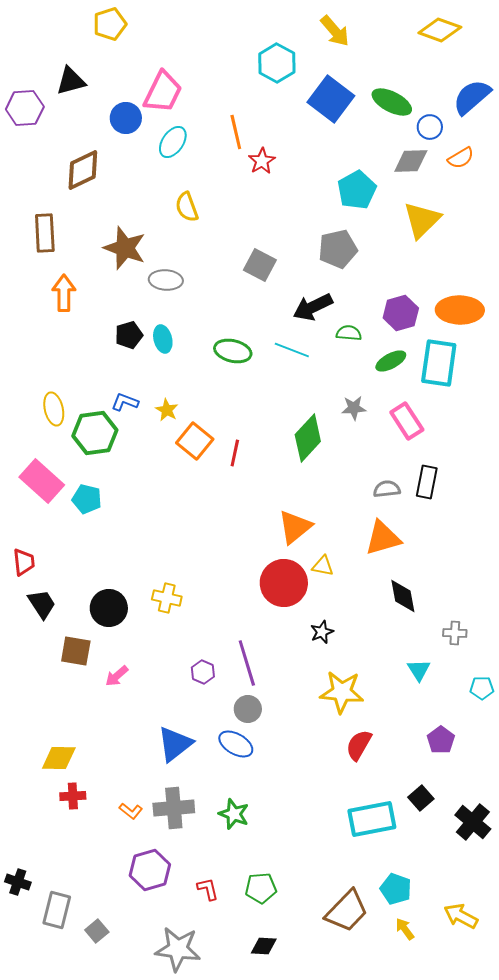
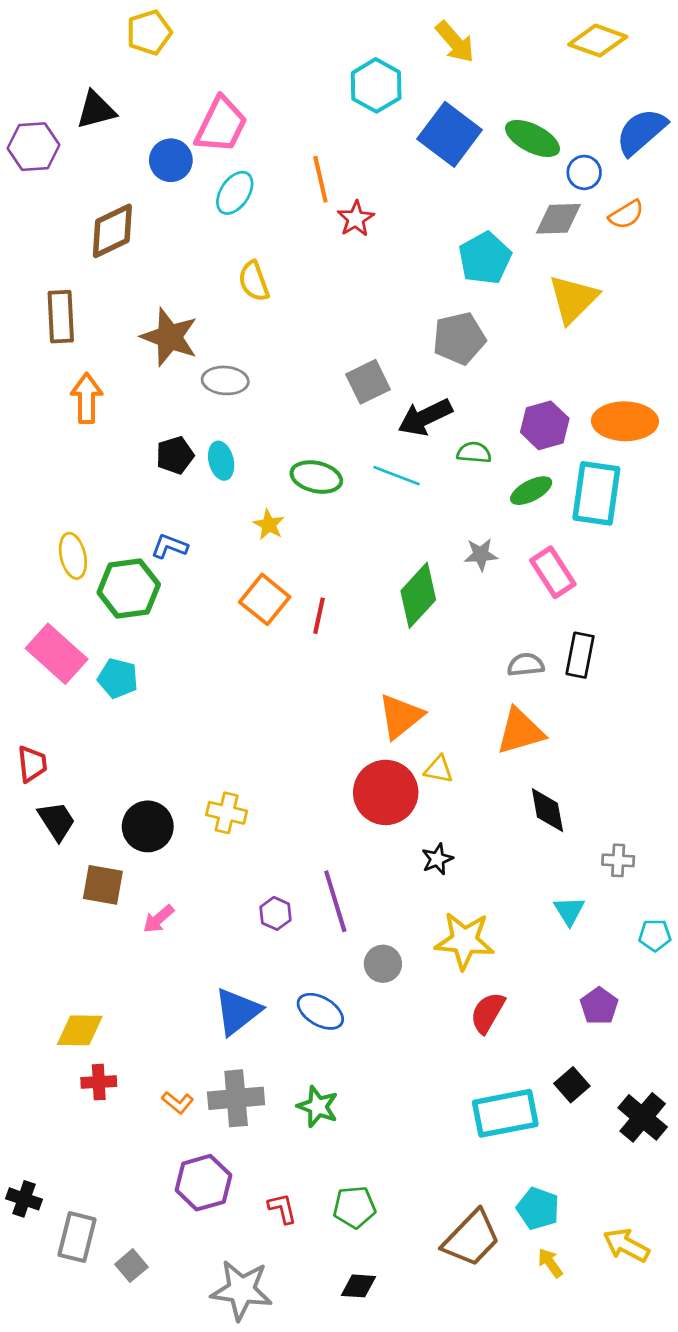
gray square: (260, 265) -> (368, 382), moved, turned 36
yellow star: (167, 410) -> (269, 525), moved
gray circle: (248, 709) -> (383, 964), moved

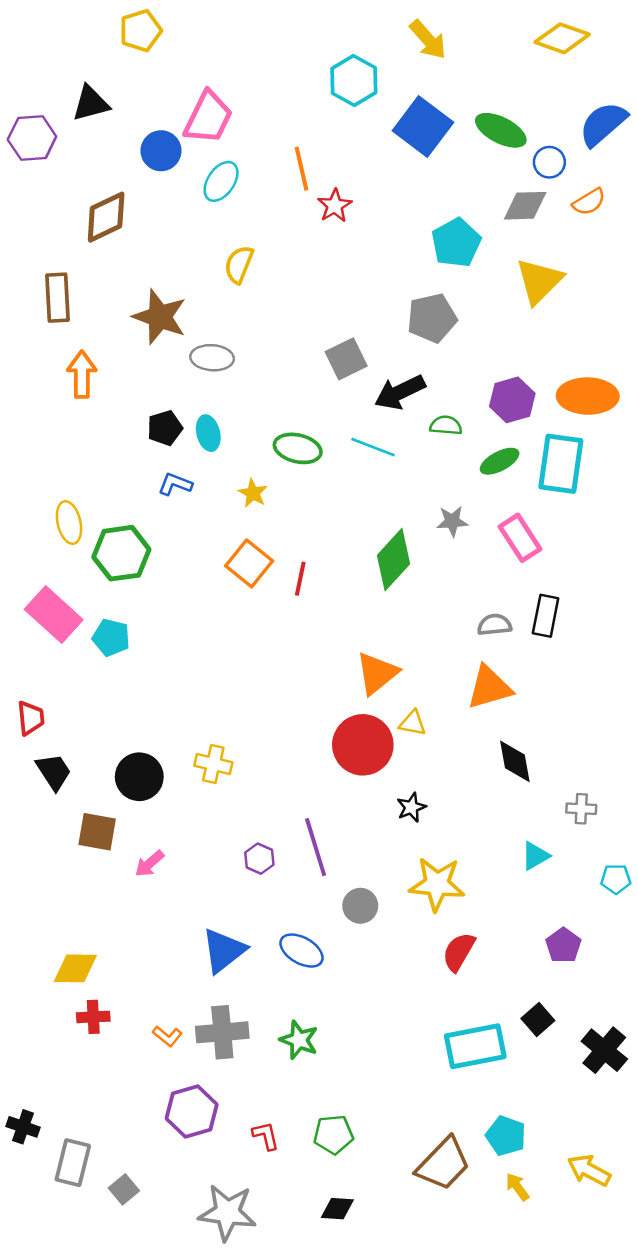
yellow semicircle: (254, 281) -> (239, 264), turned 42
blue L-shape: (169, 546) -> (175, 484), moved
cyan triangle: (569, 911) -> (535, 856), turned 32

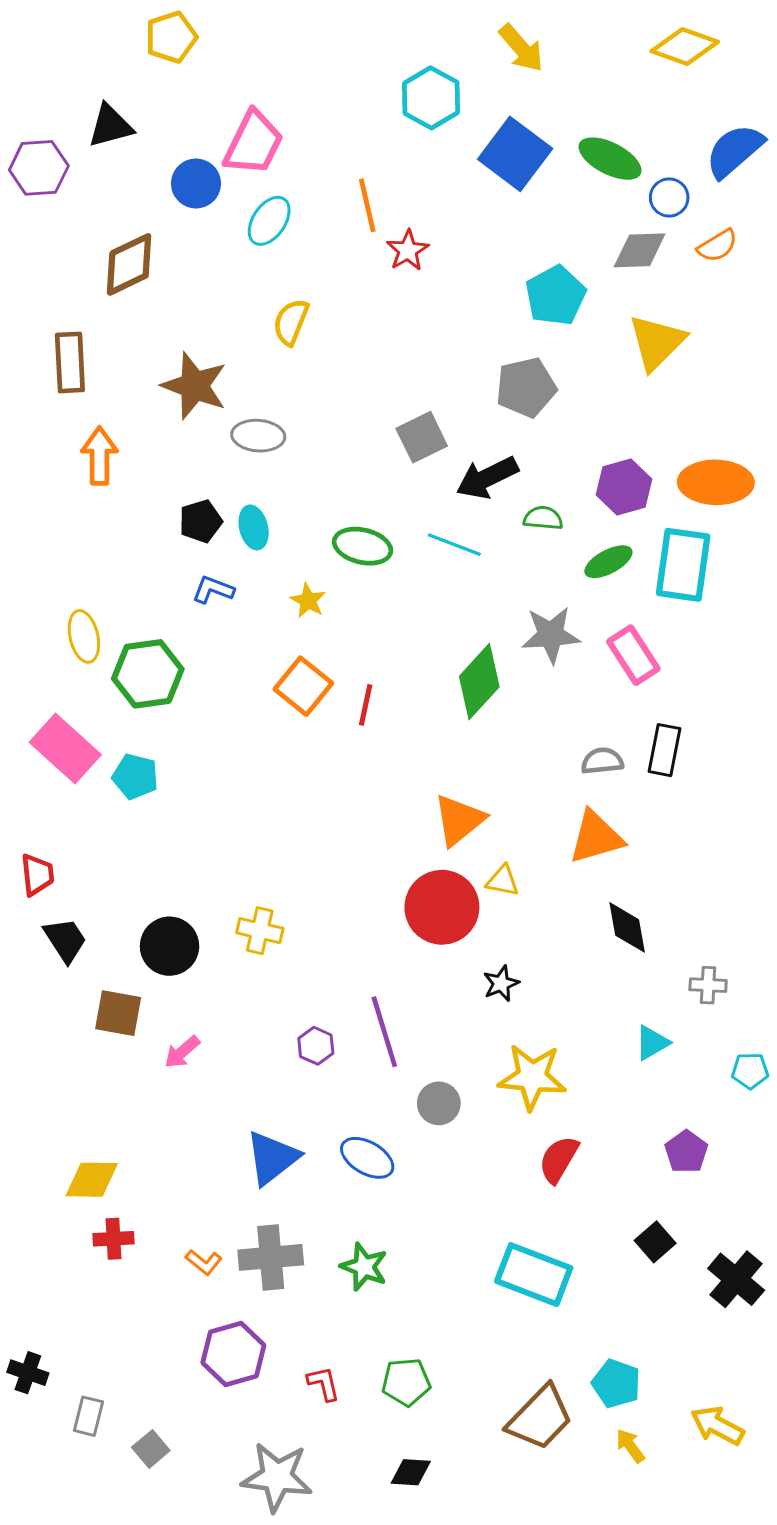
gray star: (452, 521) -> (551, 635), size x1.5
cyan rectangle: (475, 1046) -> (534, 1275), moved, turned 32
gray rectangle: (73, 1163) -> (89, 1416), size x0.7

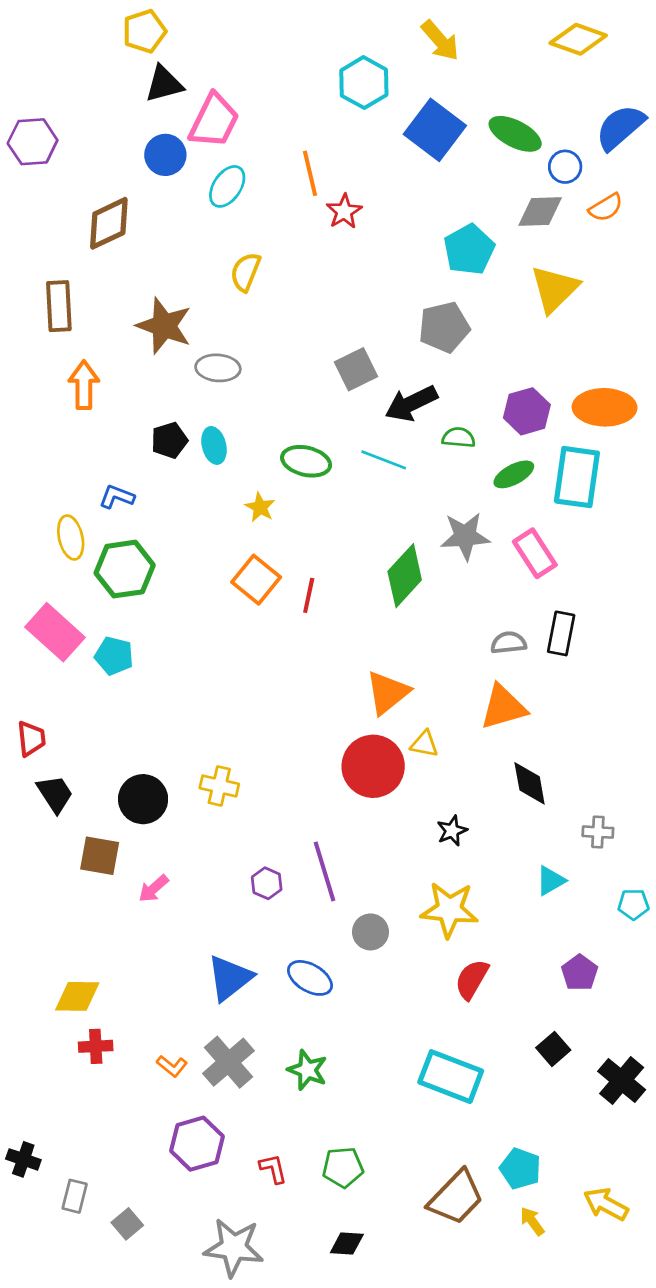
black triangle: (110, 126) -> (164, 84), moved
blue L-shape: (213, 590) -> (117, 497), moved
black star: (501, 984) -> (452, 831), moved
gray cross: (271, 1257) -> (228, 1062), turned -36

